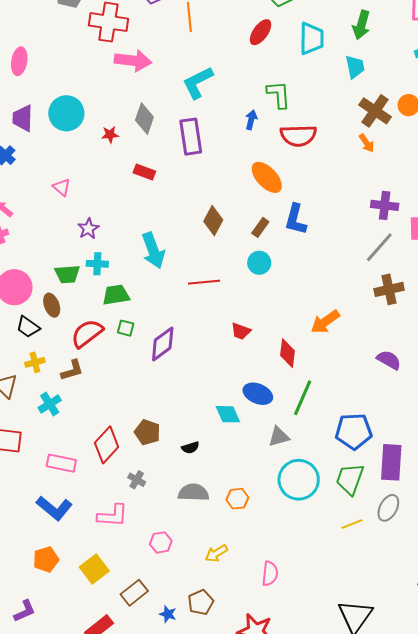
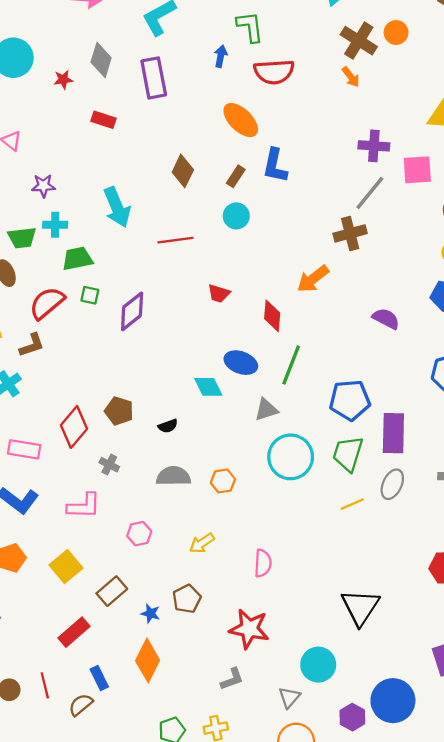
purple star: (88, 229) -> (43, 186), turned 30
brown cross: (389, 289) -> (350, 233), moved

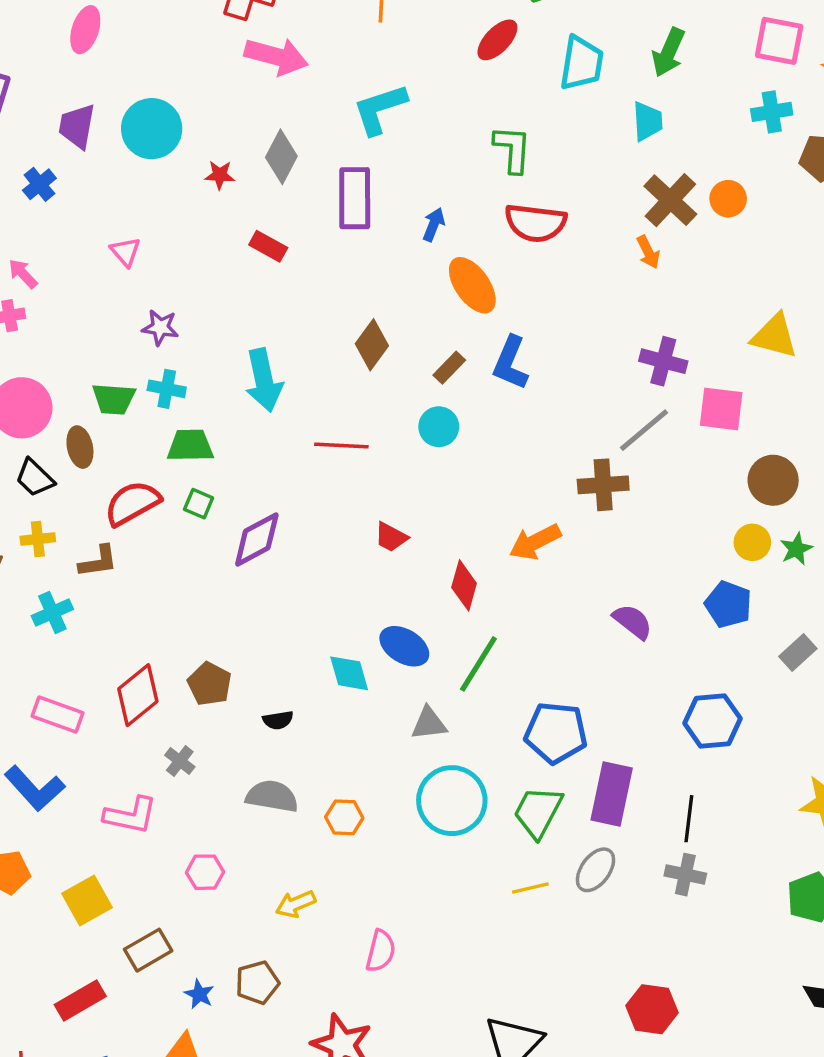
blue arrow: (221, 56) -> (434, 225), moved

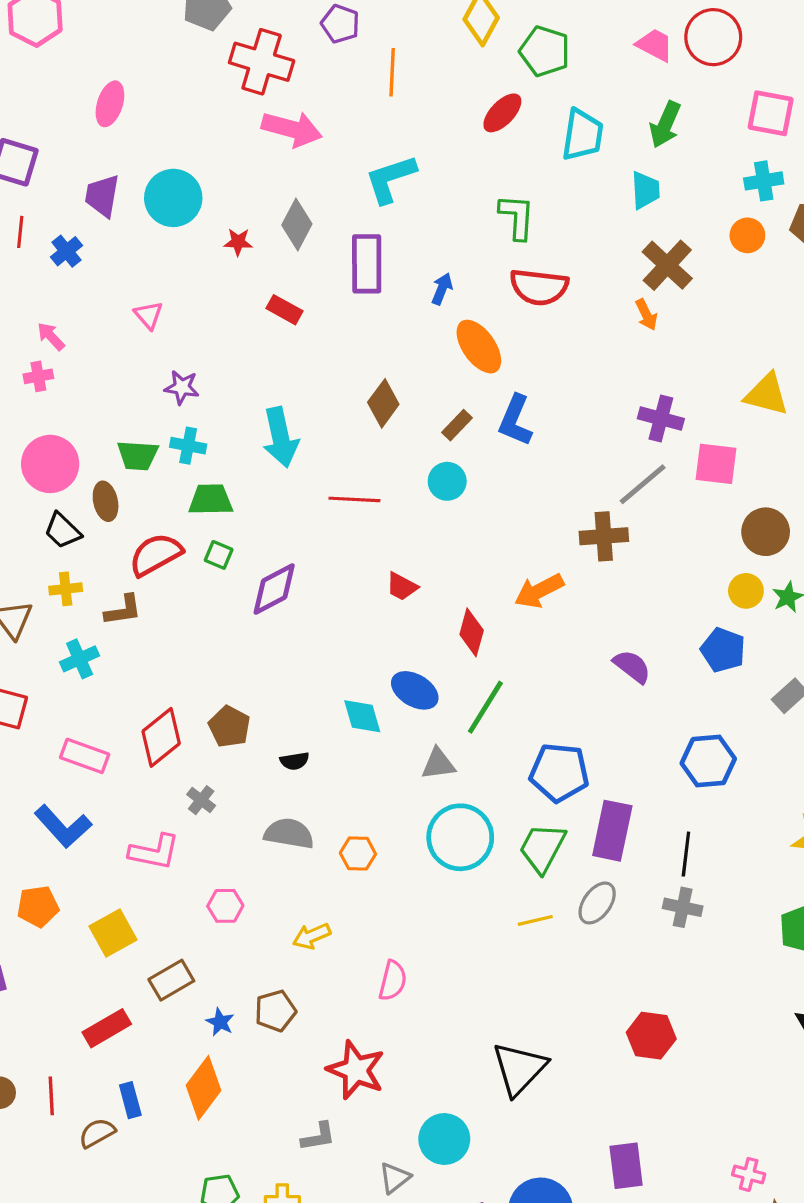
orange circle: (728, 199) -> (747, 235), moved

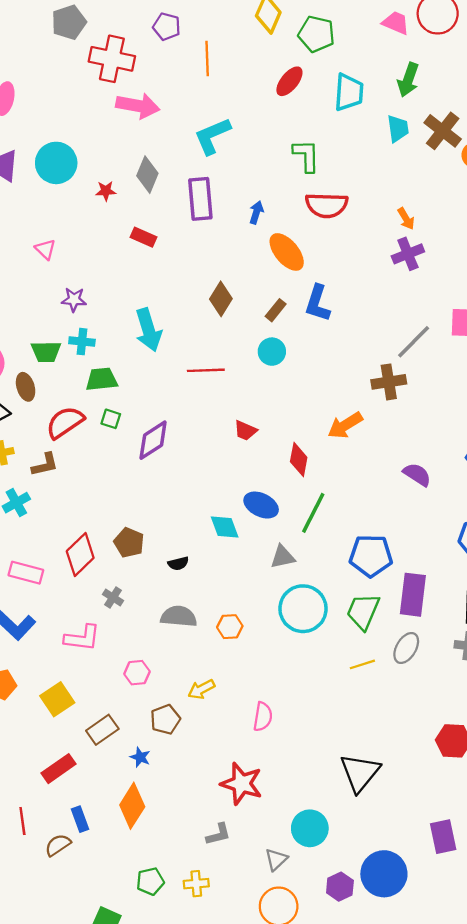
brown cross: (667, 265) -> (443, 131), moved
purple cross: (661, 419) -> (408, 254), moved, turned -32
brown pentagon: (275, 1011) -> (165, 719), moved

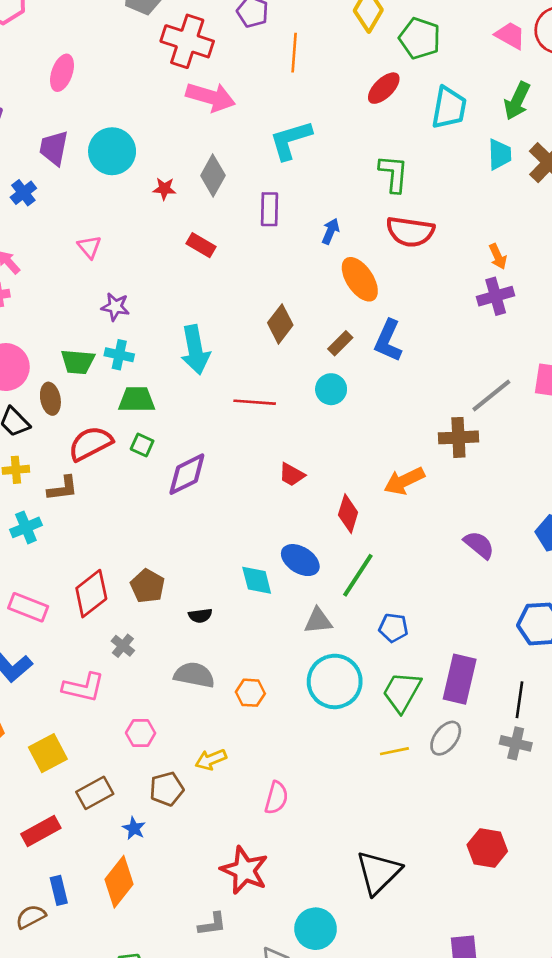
purple rectangle: (200, 199) -> (269, 209), size x0.7
blue pentagon: (371, 556) -> (393, 628), moved, size x0.6

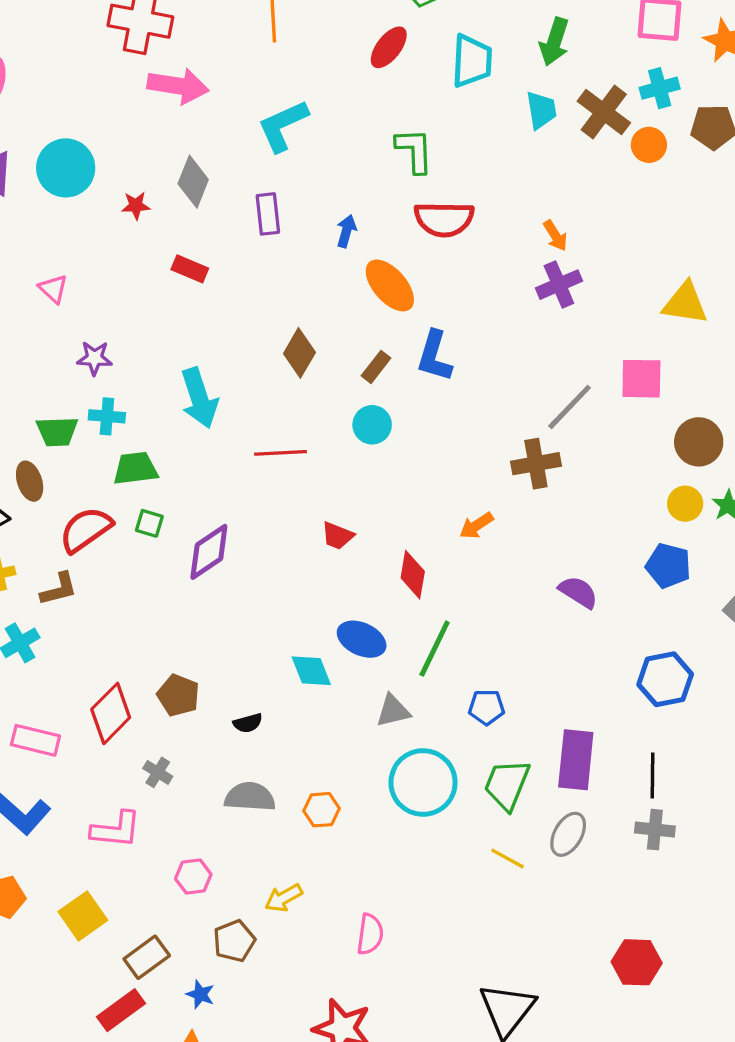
orange arrow: (404, 481) -> (476, 526), size x0.7
yellow line: (394, 751) -> (507, 858), turned 48
red rectangle: (41, 831) -> (121, 1010), moved

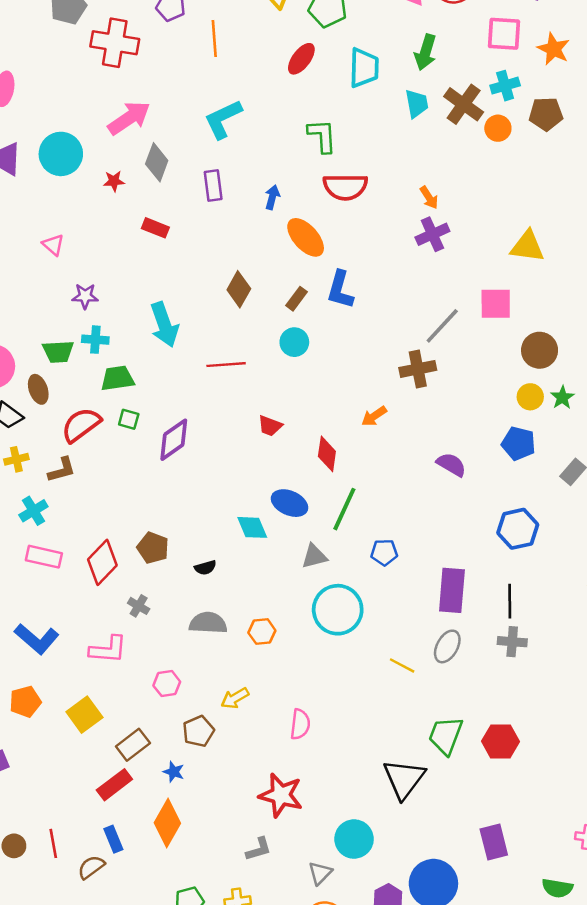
pink arrow: (178, 86) -> (129, 118), moved, turned -42
pink rectangle: (35, 740) -> (44, 557), moved
green trapezoid: (507, 785) -> (446, 735), moved

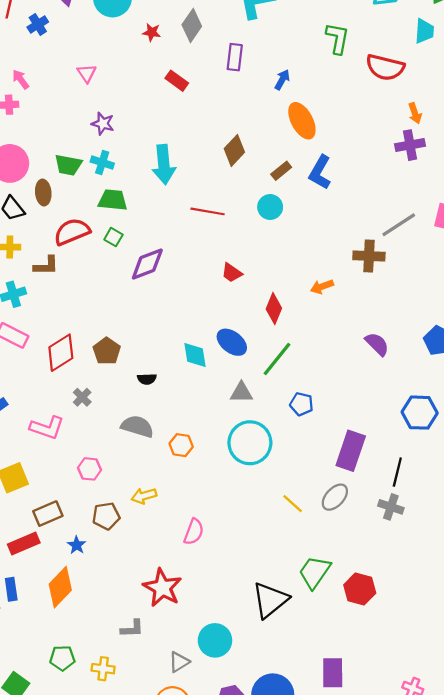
red semicircle: (345, 187) -> (385, 67), moved

